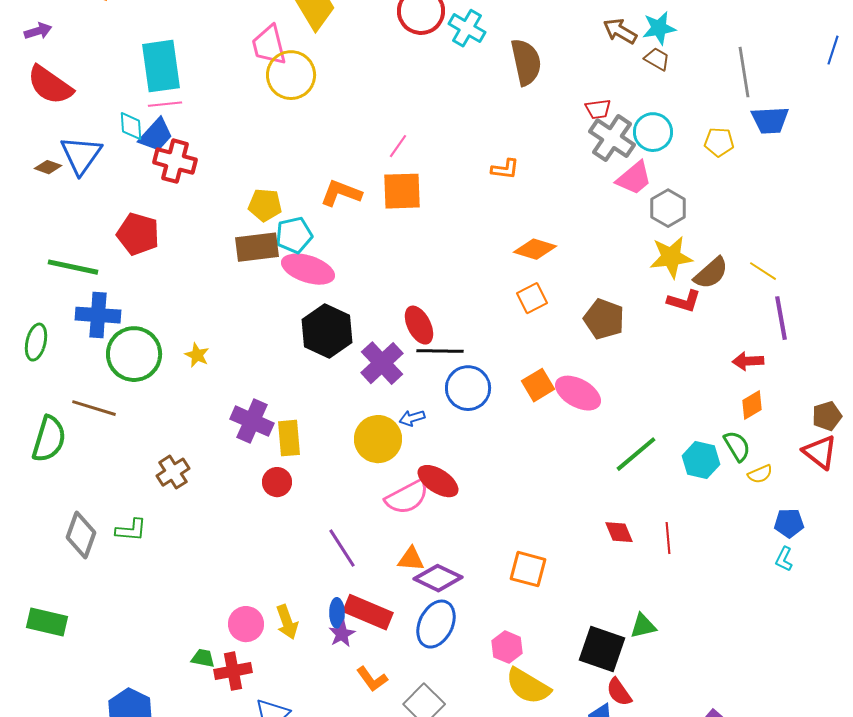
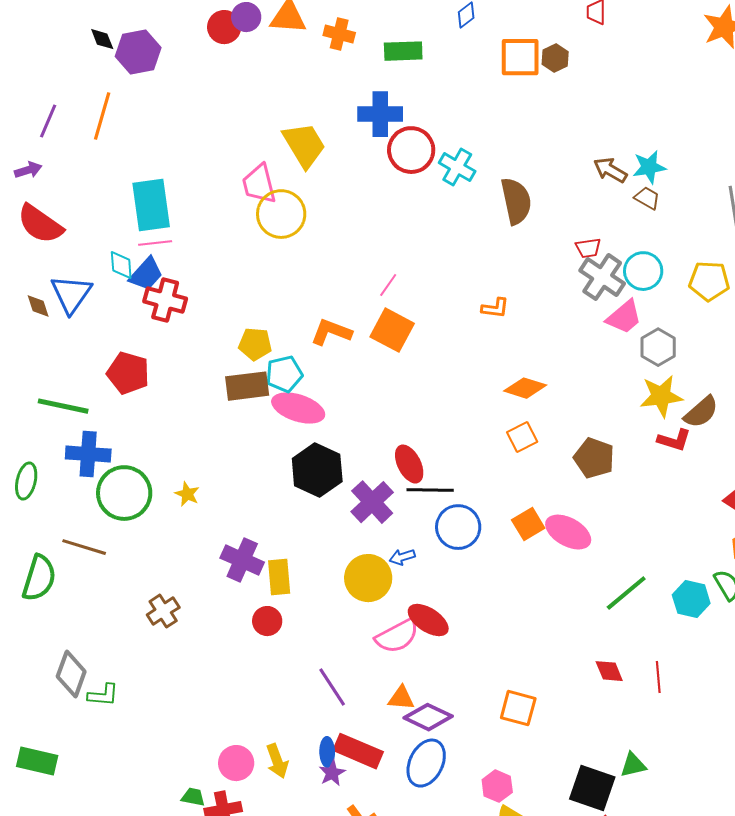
yellow pentagon: (719, 142) -> (709, 281), size x1.4
brown diamond: (48, 167) -> (38, 306), turned 52
orange square: (402, 191) -> (392, 330), turned 30
green L-shape: (131, 530) -> (103, 695), moved

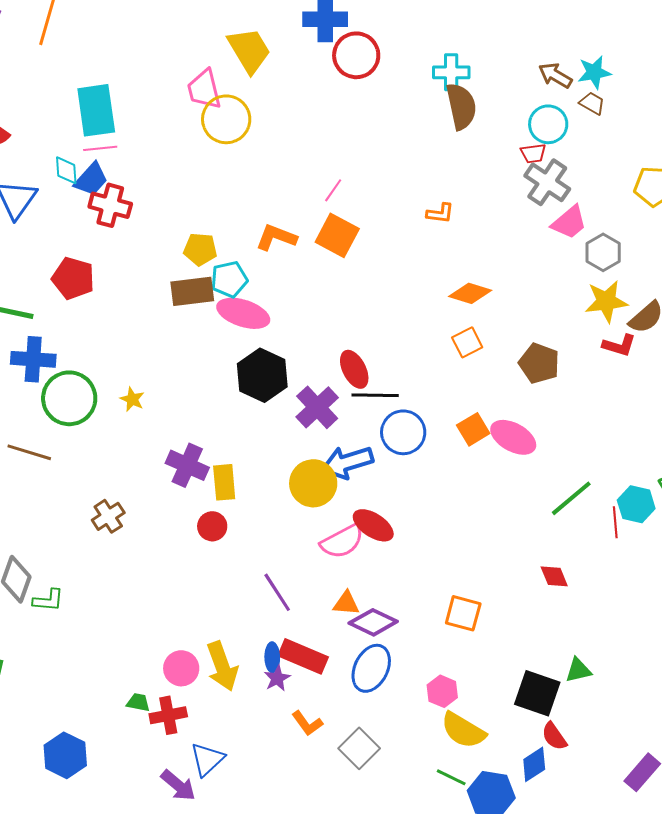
cyan cross: (457, 167) -> (451, 72), moved, turned -30
cyan circle: (643, 271) -> (548, 124), moved
blue arrow: (402, 557) -> (347, 462), size x2.0
red line: (658, 677) -> (615, 522), moved
yellow arrow: (277, 761) -> (222, 666), size x1.4

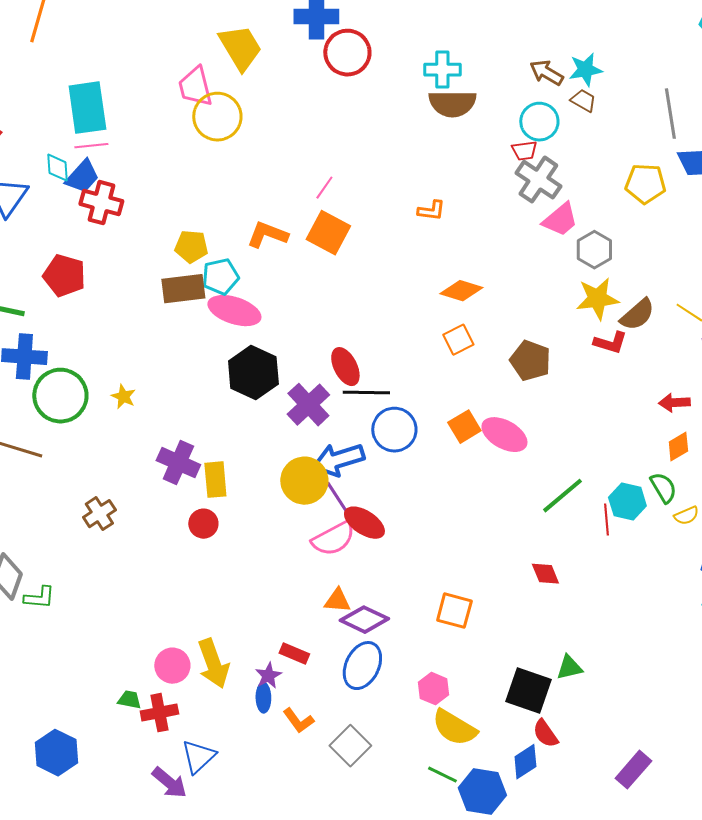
brown semicircle: (461, 106) -> (452, 104), turned 102
purple line: (277, 592) -> (339, 501), moved
red rectangle: (303, 656) -> (294, 654), size x0.6
blue ellipse: (272, 657) -> (263, 698), moved

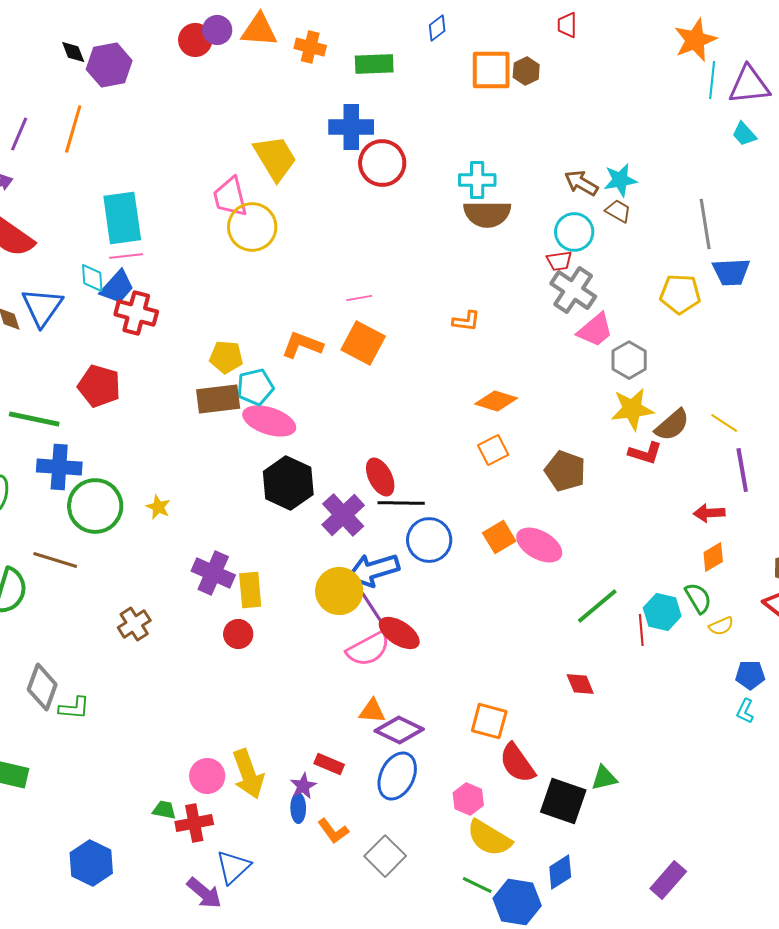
pink line: (324, 188) -> (359, 298), turned 45
red semicircle: (545, 734) -> (517, 763), moved, size x1.4

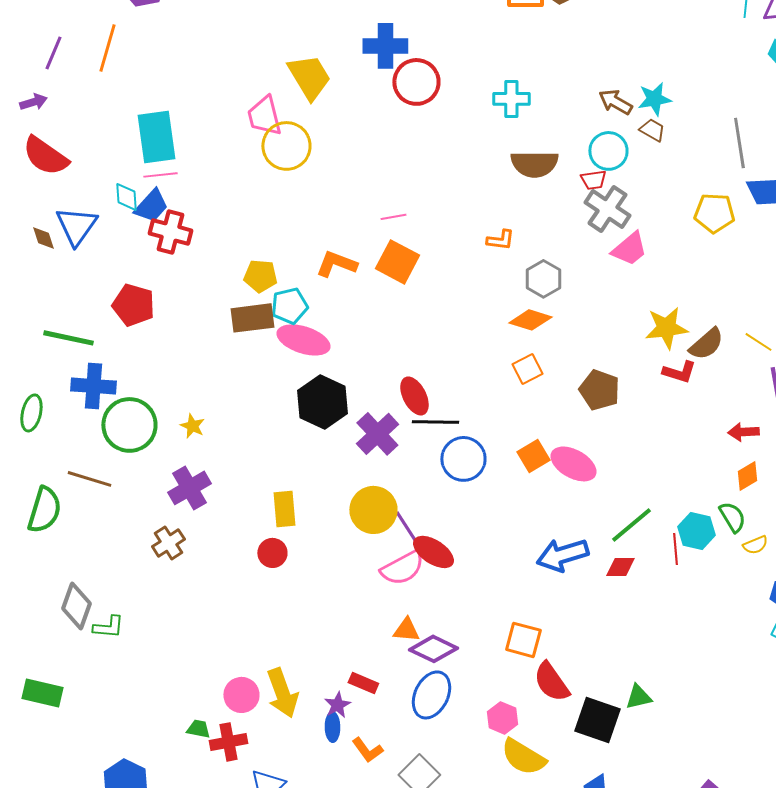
brown semicircle: (487, 214) -> (534, 164), moved
gray hexagon: (629, 360) -> (543, 279), moved
blue arrow: (373, 570) -> (562, 555), moved
purple cross: (213, 573) -> (189, 488), moved, turned 36
red diamond: (580, 684) -> (620, 567), moved, turned -68

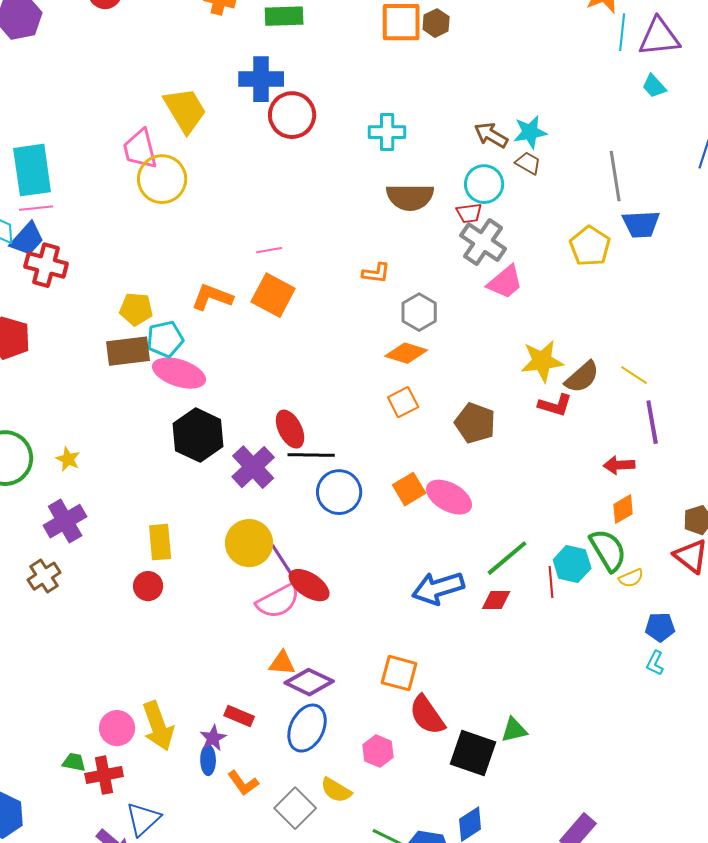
yellow pentagon: (714, 213) -> (590, 246), turned 30
green semicircle: (732, 517) -> (608, 550), size x1.4
yellow semicircle: (523, 757) -> (336, 790), moved, size x0.7

